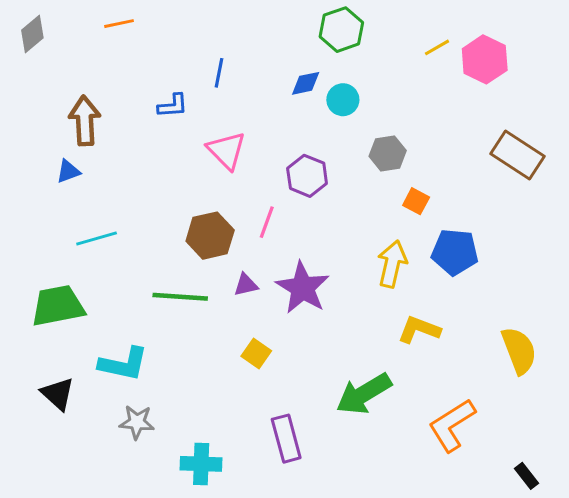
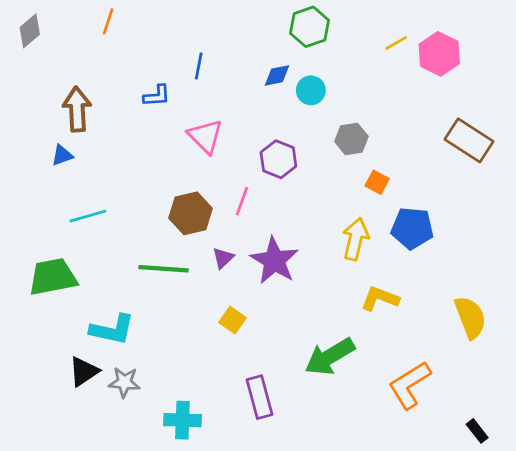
orange line: (119, 24) -> (108, 21), turned -60
purple triangle: (246, 285) -> (223, 258), turned -30
black triangle: (58, 394) -> (84, 371), moved, turned 44

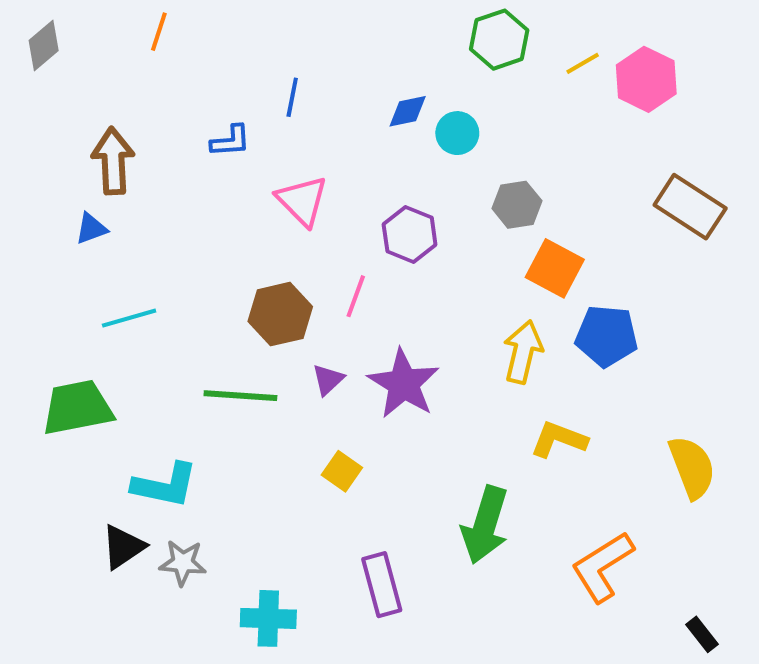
green hexagon: (310, 27) -> (499, 40), moved
orange square: (377, 182) -> (555, 268), size x1.6
green arrow: (330, 357) -> (485, 525), turned -42

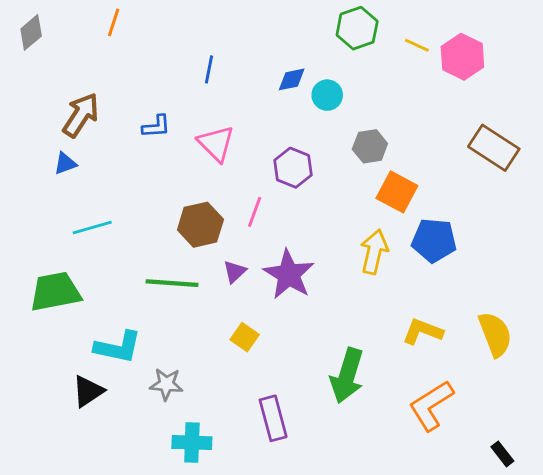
yellow line: (583, 63) -> (417, 45), turned 55
blue L-shape: (231, 141) -> (156, 126), moved
brown arrow: (113, 161) -> (81, 115), turned 36
yellow L-shape: (559, 439) -> (423, 331), moved
gray star: (183, 563) -> (166, 384), moved

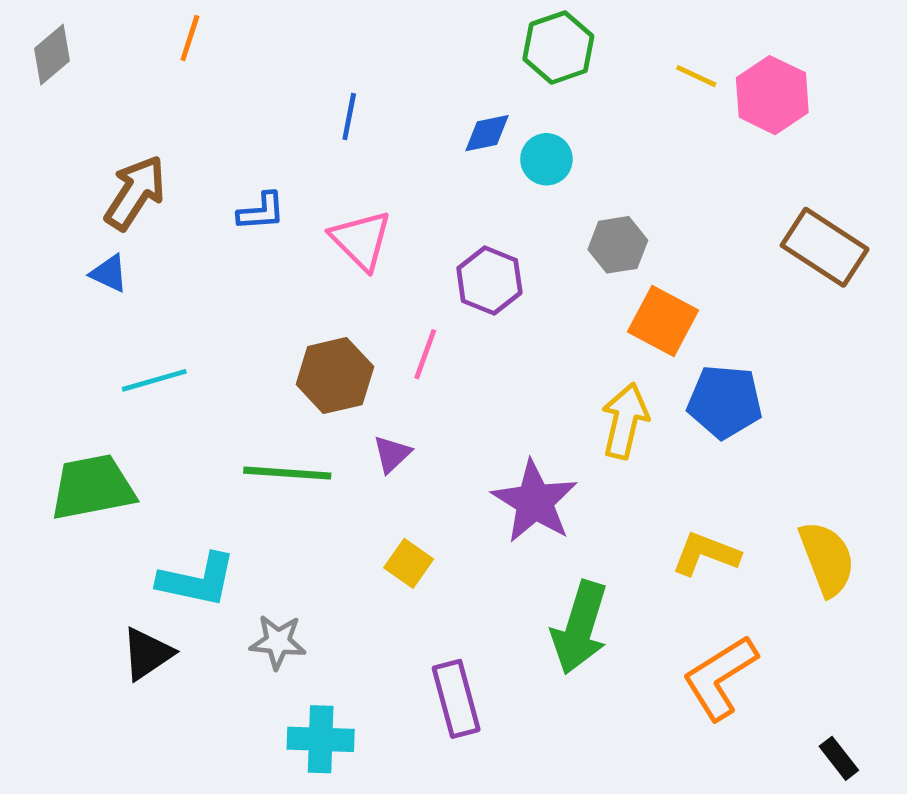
green hexagon: (357, 28) -> (558, 48), moved
blue triangle: (65, 163) -> (109, 273), turned 45
purple star: (289, 275) -> (535, 502), moved

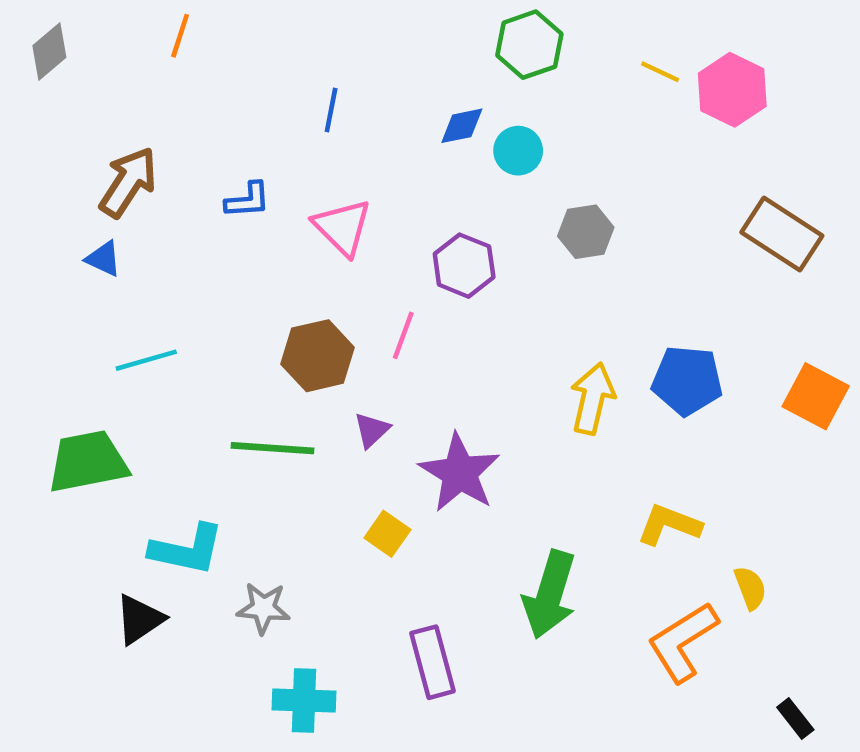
orange square: (663, 321) -> (816, 396), moved
purple star: (535, 502) -> (460, 473), moved
yellow semicircle: (827, 559) -> (750, 588), moved, size x0.6

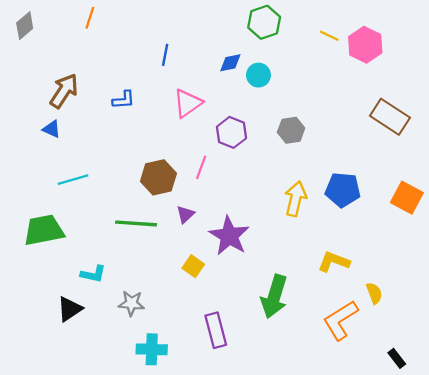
pink triangle: (342, 227) -> (188, 103), moved, turned 40
gray hexagon: (586, 232) -> (291, 130), moved
cyan L-shape: (187, 550) -> (93, 274), size x0.7

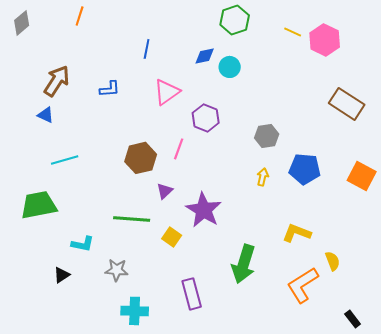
gray hexagon: (291, 130) -> (267, 136), moved
yellow arrow: (296, 199) -> (263, 177), size x0.6
green line: (136, 223) -> (132, 219), moved
black triangle: (70, 309) -> (62, 275), size x0.7

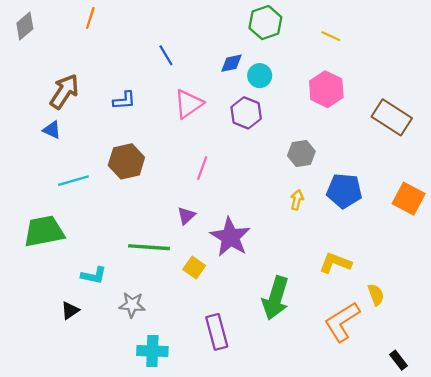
pink hexagon: (325, 40) -> (326, 89), moved
blue line: (147, 49) -> (166, 55), turned -42
purple hexagon: (206, 118) -> (246, 113), moved
brown hexagon: (141, 158) -> (126, 161), moved

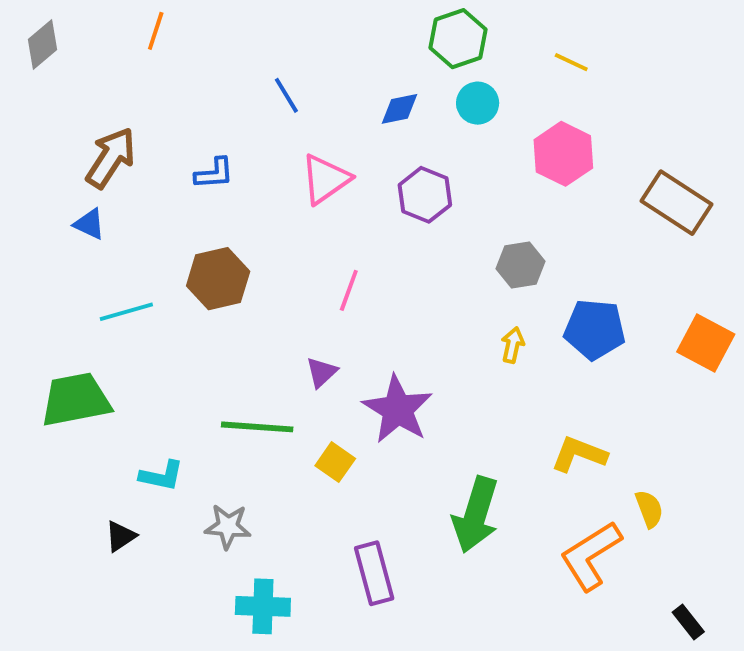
cyan circle: (260, 76) -> (478, 103), moved

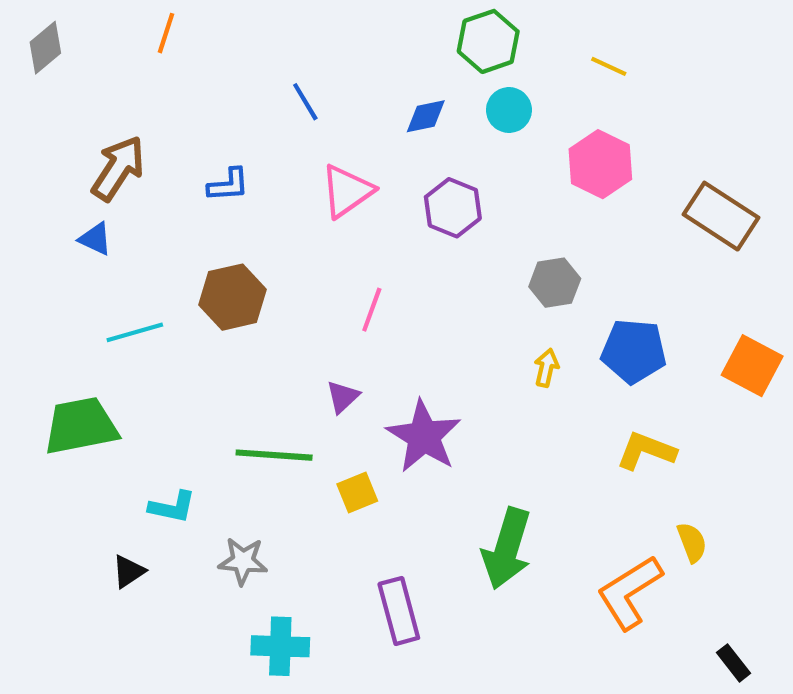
yellow L-shape: (579, 454) -> (646, 451), moved
yellow square: (335, 462) -> (357, 492), turned 33

